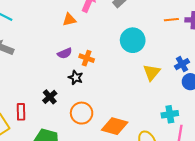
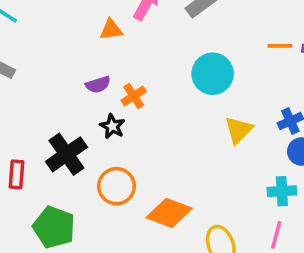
orange cross: (87, 58) -> (134, 96), turned 32
black cross: (50, 97) -> (66, 154), size x1.6
cyan cross: (170, 114) -> (282, 191), moved

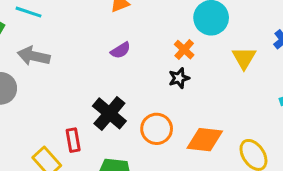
orange cross: (134, 96) -> (184, 50), moved
black star: (112, 126) -> (179, 78), moved, turned -30

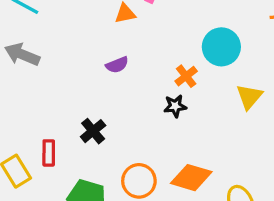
black cross: (109, 113) -> (93, 131), size x0.7
orange circle: (157, 129) -> (139, 181), moved

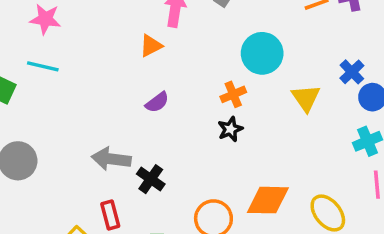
gray arrow: (22, 54) -> (111, 159), moved
orange cross: (186, 76) -> (233, 94), turned 30

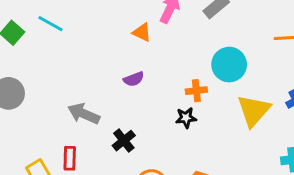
orange triangle: (151, 46) -> (142, 32), turned 36
yellow triangle: (306, 98) -> (254, 110), size x1.4
black cross: (151, 179) -> (124, 141), moved

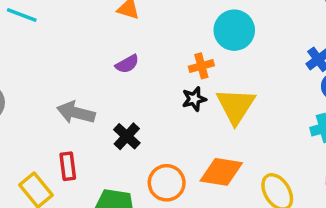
yellow triangle: (254, 110) -> (236, 106), moved

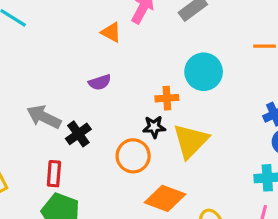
black cross: (127, 136) -> (78, 134), moved
red rectangle: (68, 166) -> (54, 174), moved
orange circle: (167, 183) -> (133, 156), moved

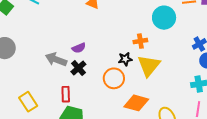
cyan circle: (204, 72) -> (164, 18), moved
purple semicircle: (100, 82) -> (79, 48), moved
orange cross: (167, 98) -> (140, 41), moved

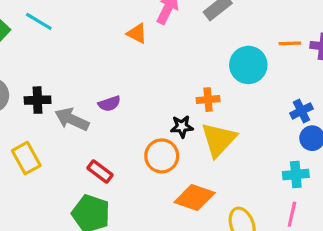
black cross: (78, 68) -> (38, 100), moved, turned 35
red rectangle: (66, 94) -> (100, 171), moved, turned -56
yellow rectangle: (28, 102) -> (26, 158), moved

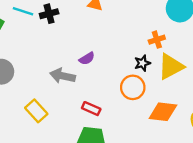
black cross: (38, 100) -> (49, 14), moved
yellow triangle: (219, 140) -> (171, 67), turned 32

